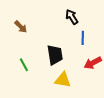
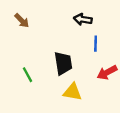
black arrow: (72, 17) -> (83, 19), turned -49
brown arrow: (21, 27) -> (22, 21), moved

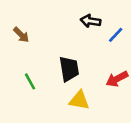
brown arrow: (22, 21) -> (21, 35), moved
blue line: (96, 44) -> (116, 35), moved, turned 42

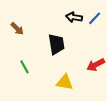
blue line: (116, 35) -> (95, 18), moved
black trapezoid: (69, 69) -> (56, 44), moved

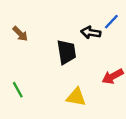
black arrow: (74, 17) -> (91, 33), moved
green line: (24, 67) -> (18, 90), moved

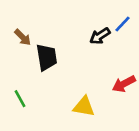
black arrow: (91, 33) -> (100, 36), turned -42
black trapezoid: (66, 52) -> (47, 57), moved

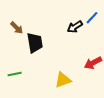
green line: (20, 99) -> (15, 74), turned -72
yellow triangle: (84, 107) -> (63, 80), turned -30

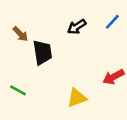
black arrow: (75, 27) -> (77, 27), moved
green line: (15, 74) -> (18, 90), turned 40

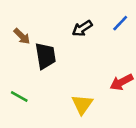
yellow triangle: (77, 98) -> (82, 104), turned -35

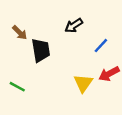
blue line: (120, 23) -> (101, 46), moved
yellow triangle: (82, 104) -> (83, 83), moved

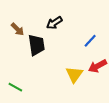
black arrow: (74, 26) -> (54, 23), moved
green line: (17, 87) -> (15, 87), moved

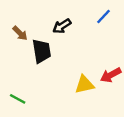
blue line: (90, 41) -> (104, 17), moved
yellow triangle: (74, 74) -> (84, 85), turned 42

